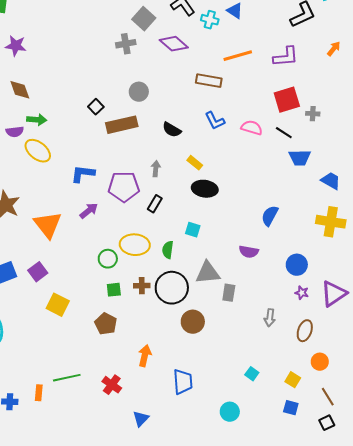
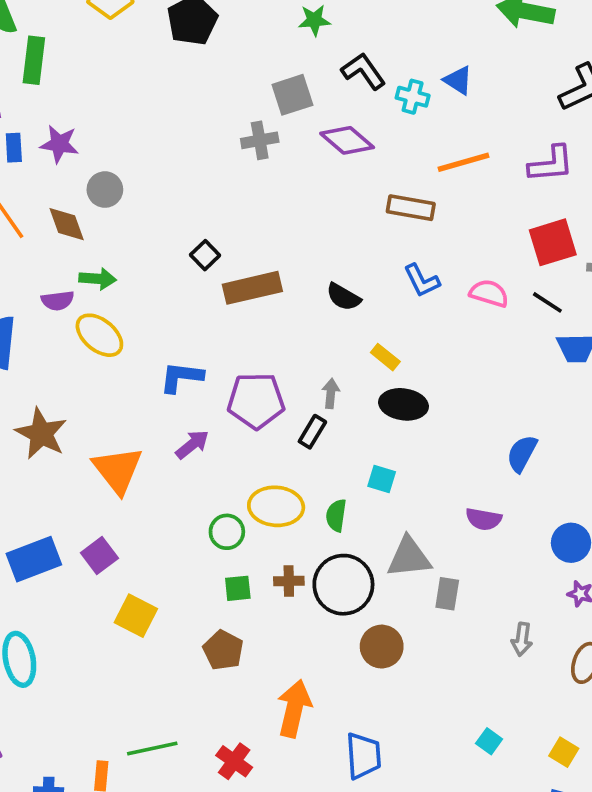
gray square: (144, 19) -> (292, 95), turned 30
gray circle: (139, 92) -> (105, 190), moved
gray arrow: (156, 169) -> (331, 393), moved
orange arrow: (145, 356) -> (294, 708), size x1.4

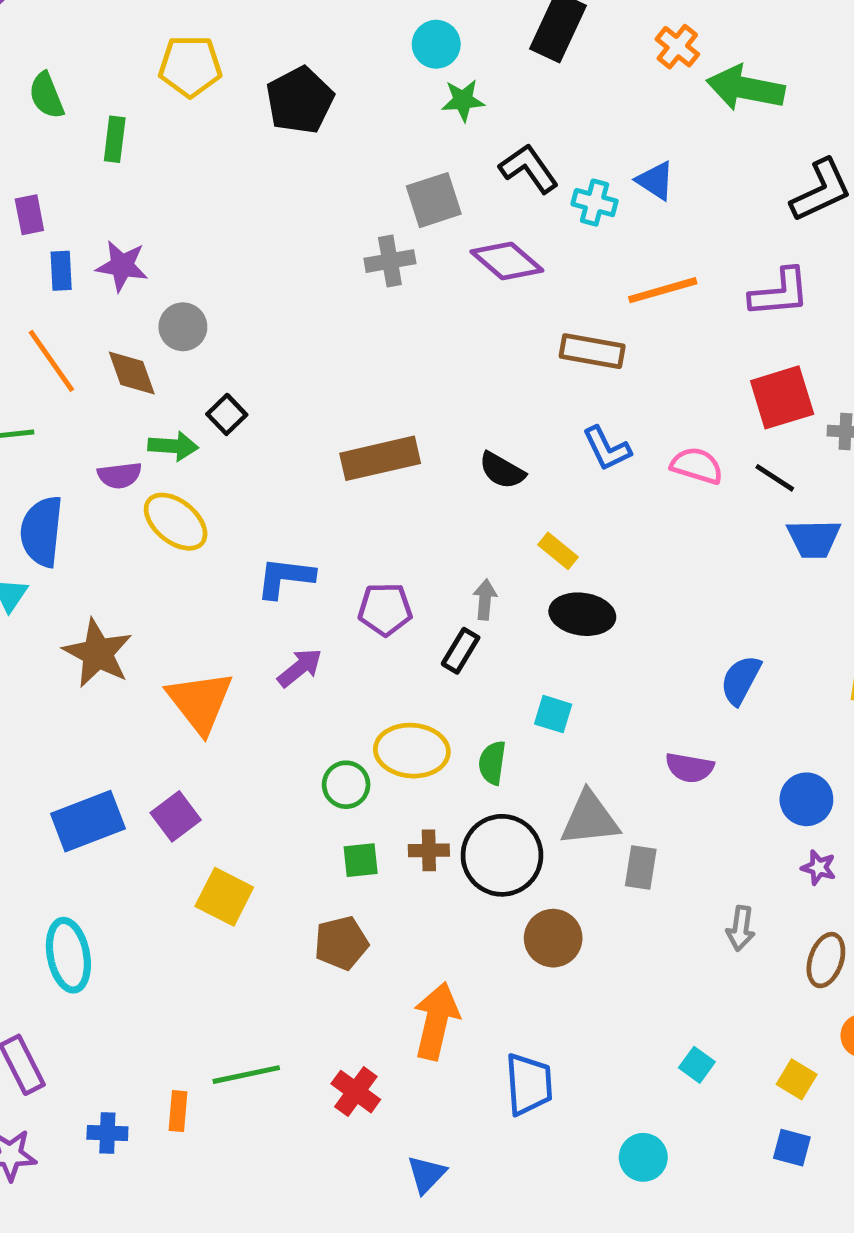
green rectangle: (34, 60) -> (115, 139), moved, size x0.7
black square: (205, 255) -> (227, 414), moved
purple pentagon: (256, 401) -> (385, 609), size x0.7
brown pentagon: (223, 650) -> (341, 943), turned 30

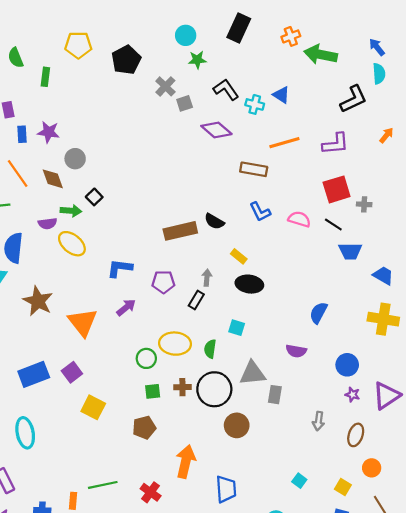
orange cross: (677, 47) -> (291, 36), turned 30
gray square: (434, 200) -> (185, 103), size x0.7
gray cross: (390, 261) -> (165, 86), moved, turned -36
brown rectangle: (380, 458) -> (180, 231), moved

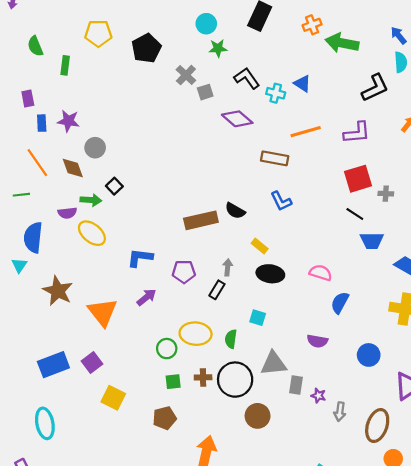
pink semicircle: (299, 219) -> (321, 273), moved
purple star: (352, 395) -> (318, 396), moved
brown ellipse: (356, 435) -> (377, 426), size x1.4

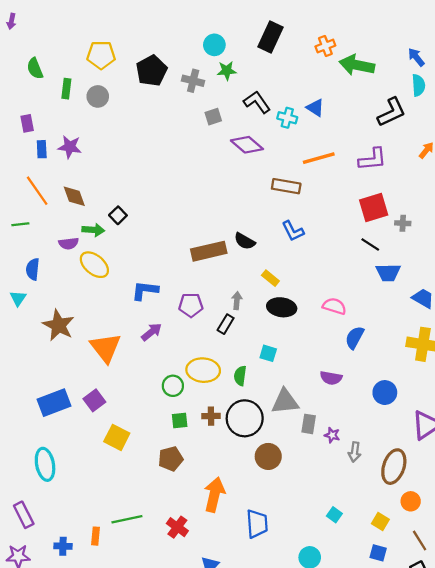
gray cross: (186, 75) -> (193, 81), moved, turned -30
gray circle: (95, 148) -> (98, 96), moved
blue semicircle: (33, 237) -> (33, 269), size x0.7

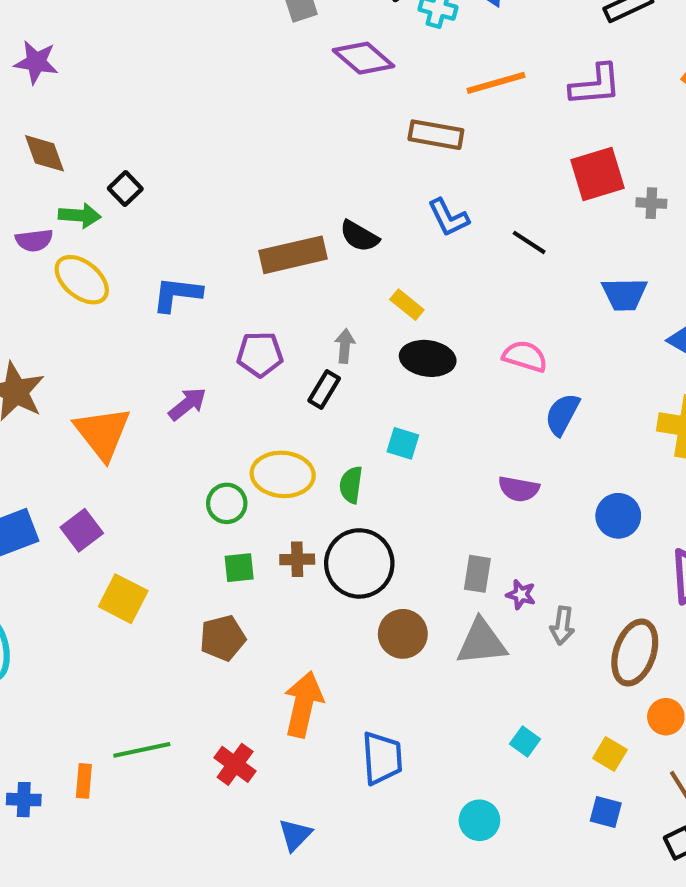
black line: (370, 244) -> (529, 242), moved
blue L-shape: (145, 290) -> (177, 294), moved
gray triangle: (285, 401) -> (482, 642), moved

